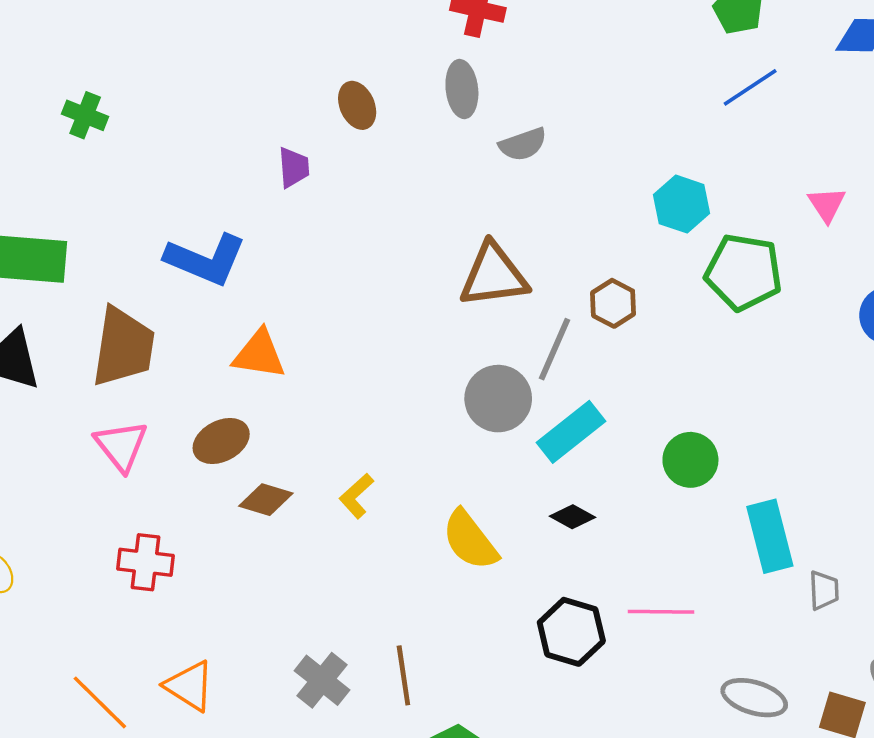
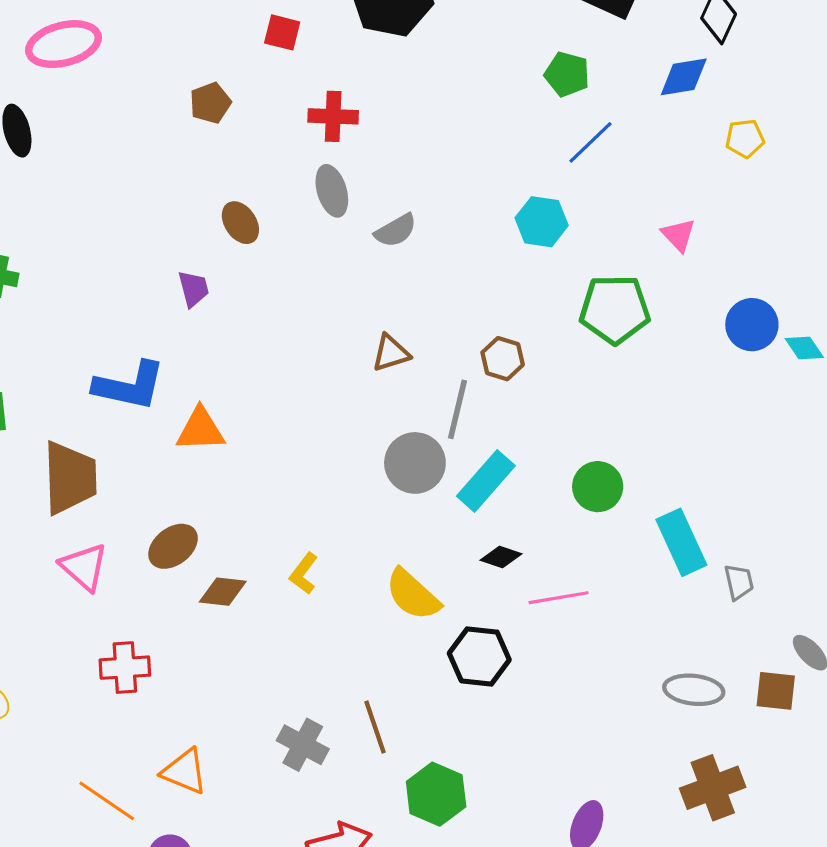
cyan hexagon: (682, 204) -> (542, 222), moved
brown triangle: (494, 275) -> (391, 353), size x0.6
orange triangle: (259, 354) -> (200, 430), moved
pink line: (661, 612) -> (559, 598), moved
black hexagon: (571, 632) -> (479, 656), moved

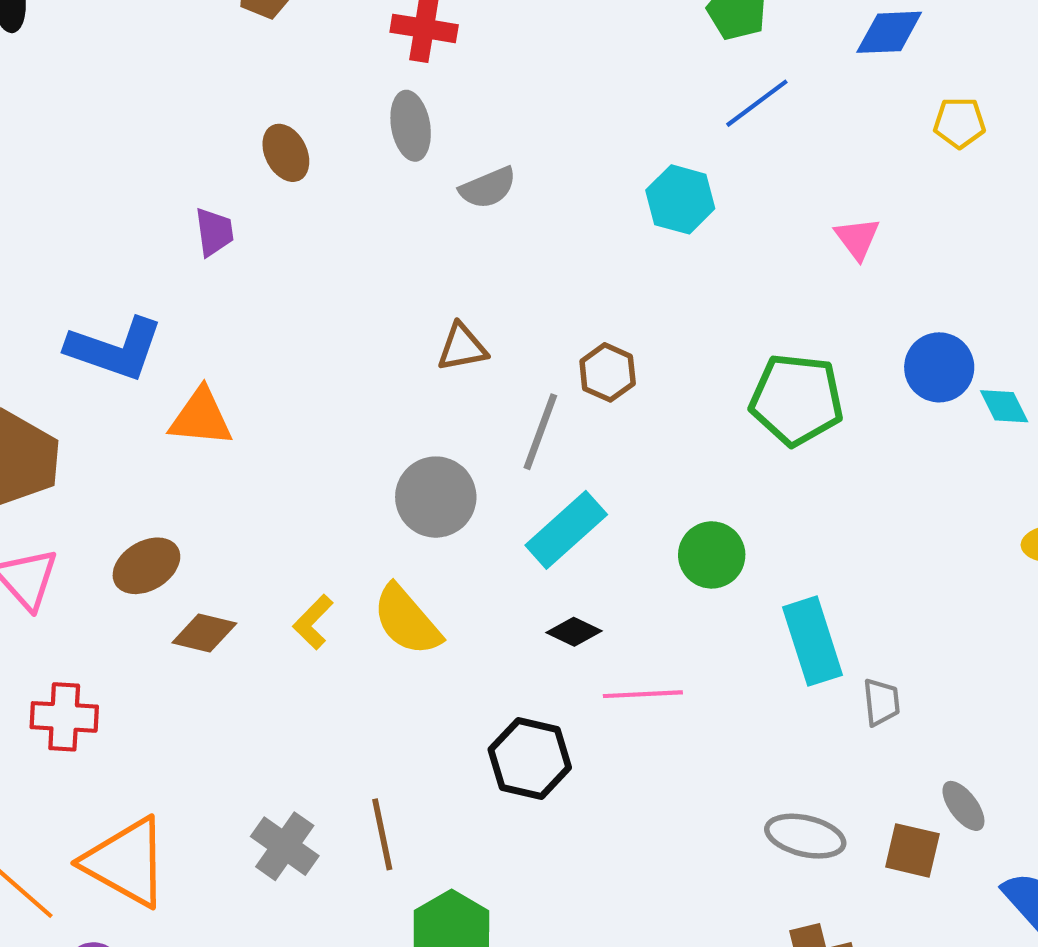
green pentagon: (615, 309) -> (797, 400), moved
gray circle: (415, 463) -> (436, 497), moved
yellow semicircle: (413, 595) -> (407, 620), moved
orange triangle: (185, 771) -> (126, 862), size x1.5

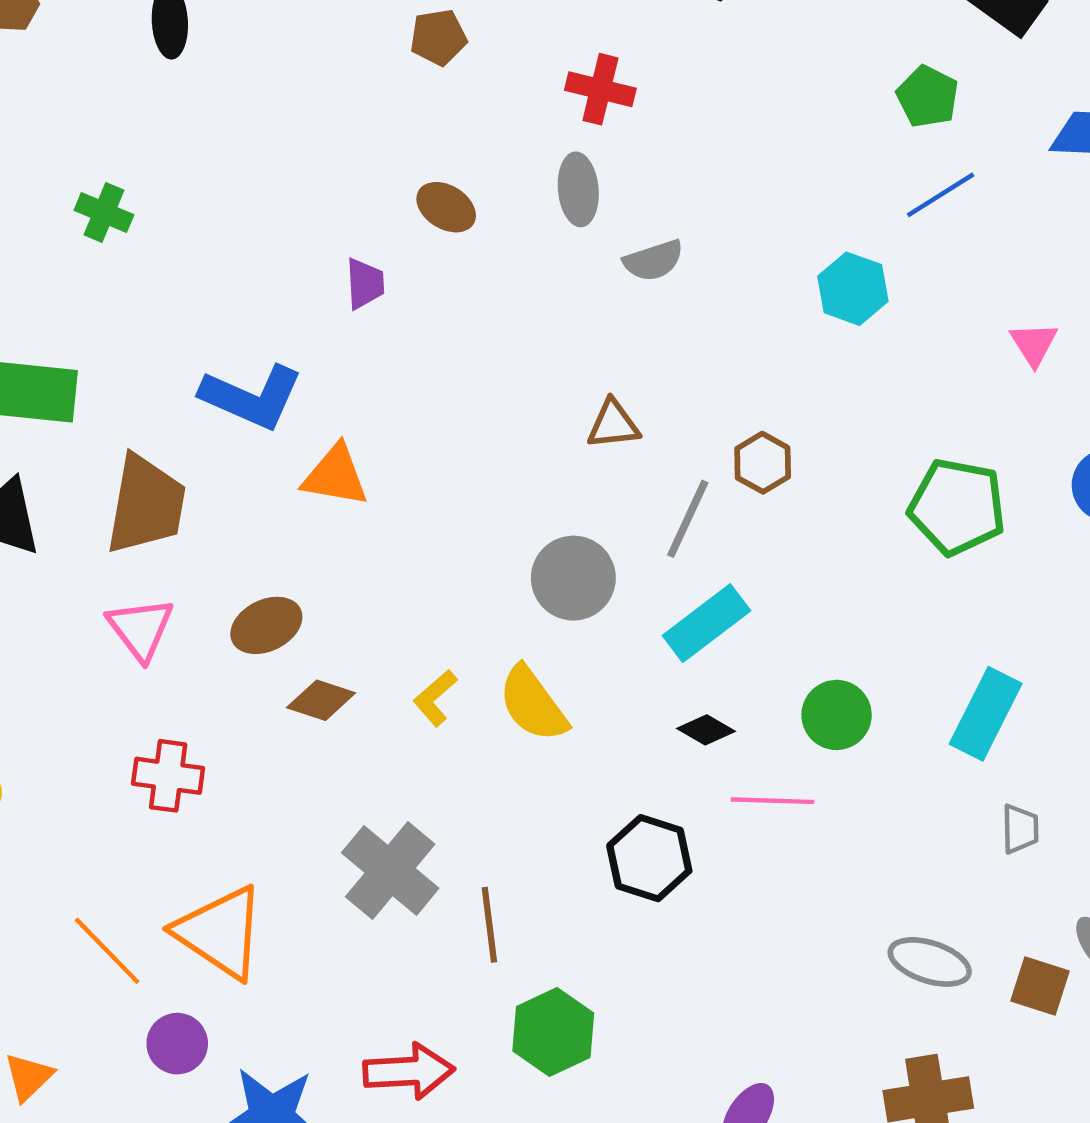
brown ellipse: (286, 153) -> (446, 207), turned -36
green circle: (712, 555) -> (837, 715), moved
cyan rectangle: (813, 641) -> (986, 714), moved, turned 40
gray cross: (285, 846) -> (390, 870), moved, size x1.4

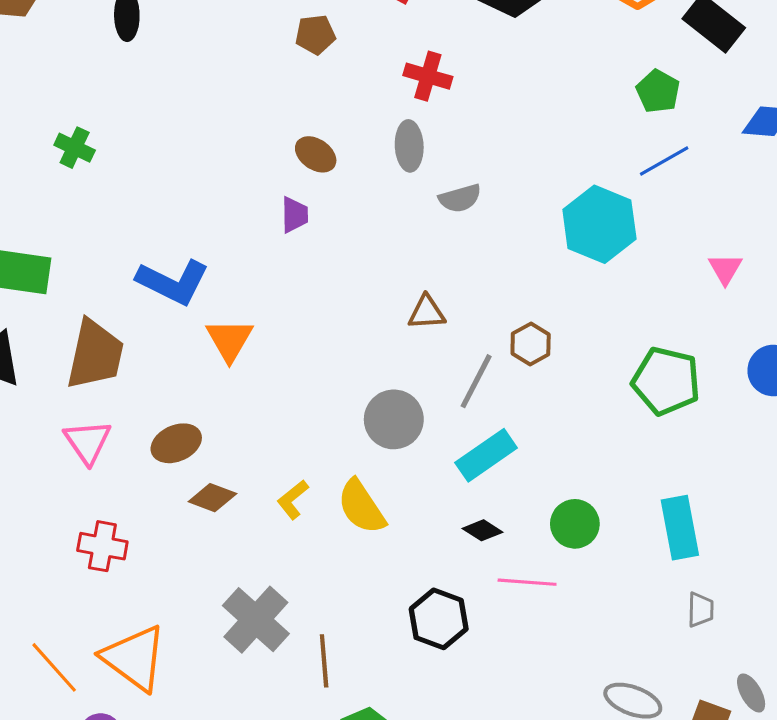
purple trapezoid: (365, 284) -> (295, 215), moved
cyan hexagon: (853, 289) -> (599, 224), size x1.5
orange triangle: (335, 476) -> (229, 340), turned 48
cyan rectangle: (986, 714) -> (680, 528), turned -40

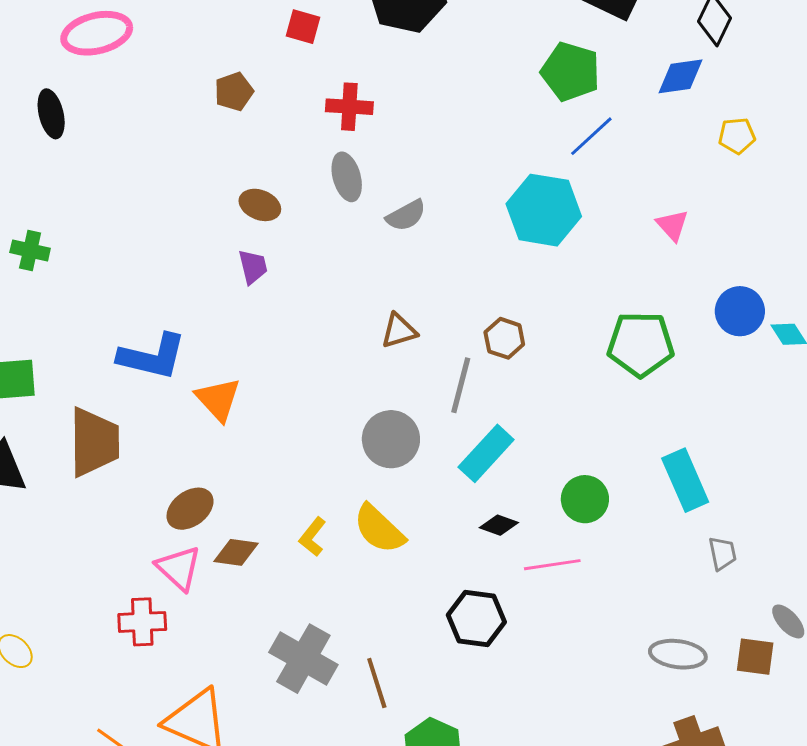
green pentagon: (658, 91) -> (571, 72), size x1.4
pink triangle: (88, 442) -> (179, 568), moved

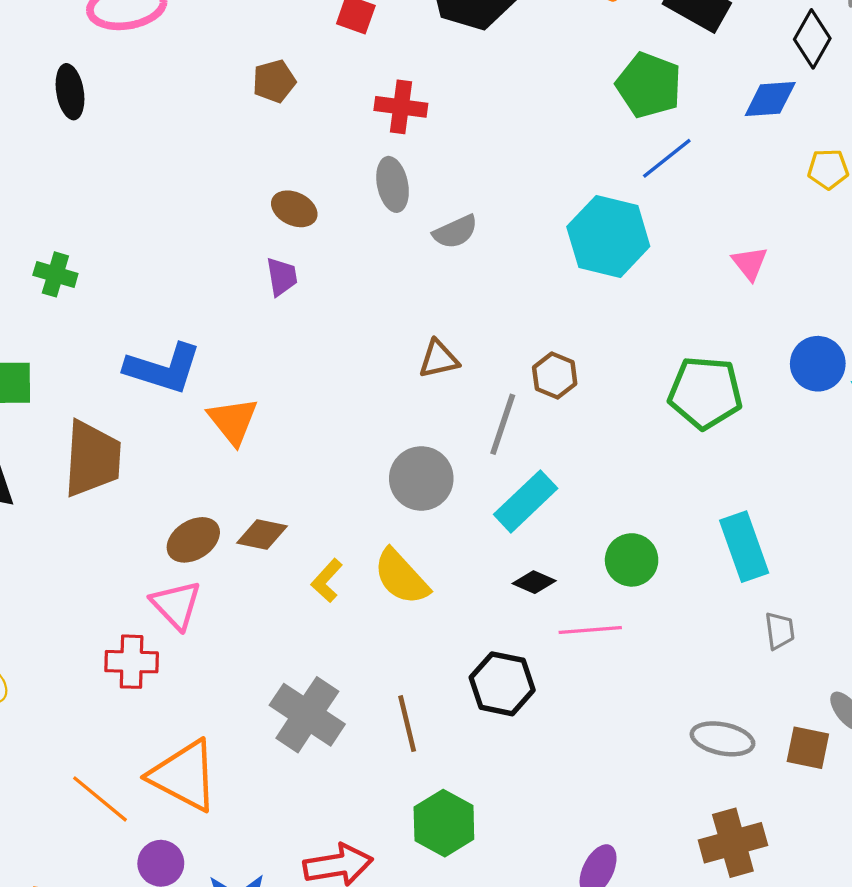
green cross: (30, 250) -> (55, 274), moved
brown diamond: (236, 552) -> (262, 534), moved
brown line: (377, 683) -> (407, 724), moved

